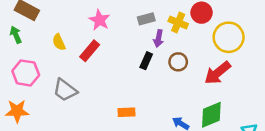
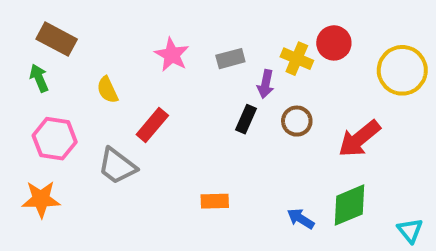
gray rectangle: (146, 19) -> (230, 59), moved
yellow circle: (229, 37) -> (402, 70), moved
red rectangle: (90, 51) -> (152, 125), moved

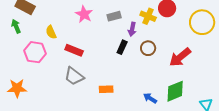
red rectangle: (152, 125) -> (74, 50), turned 72
pink hexagon: (55, 139) -> (35, 52), moved
gray trapezoid: (117, 166) -> (74, 76), moved

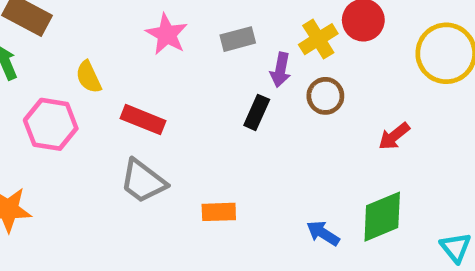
yellow cross: (148, 16) -> (318, 39), turned 35
brown circle: (148, 48) -> (325, 96), moved
red arrow: (180, 57) -> (394, 136), size x0.6

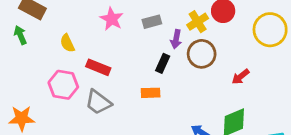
brown circle: (325, 96) -> (202, 54), size x1.4
pink hexagon: (51, 124) -> (63, 85), moved
orange rectangle: (219, 212) -> (151, 93), moved

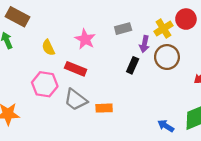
pink star: (112, 19) -> (85, 39), moved
orange rectangle: (151, 93) -> (104, 108), moved

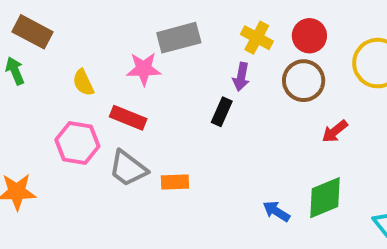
gray rectangle: (123, 29) -> (179, 38), moved, size x1.5
yellow cross: (163, 29) -> (257, 38), moved, turned -30
pink star: (85, 39) -> (144, 69), turned -30
brown circle: (167, 57) -> (304, 81), moved

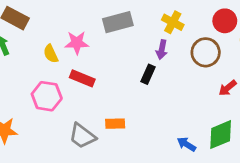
red circle: (309, 36) -> (225, 21), moved
pink star: (144, 69) -> (77, 43), moved
gray trapezoid: (128, 168) -> (82, 136), moved

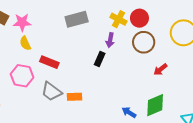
red circle: (225, 21) -> (139, 18), moved
pink star: (77, 43) -> (22, 22), moved
gray trapezoid: (82, 136) -> (51, 91), moved

